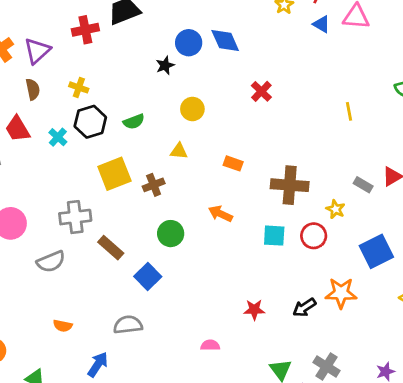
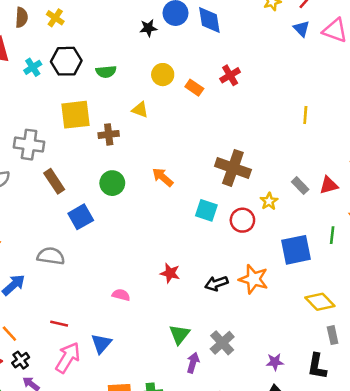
yellow cross: (79, 87) -> (55, 18), moved
orange rectangle: (233, 163) -> (194, 88), moved

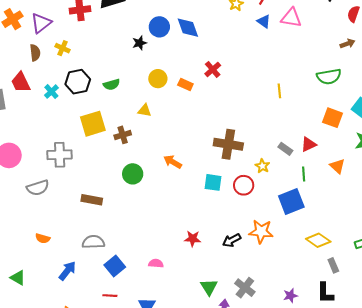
brown rectangle: (54, 181) -> (92, 200), moved, turned -36
blue square: (81, 217) -> (115, 266), moved
green line: (332, 235) -> (304, 174), moved

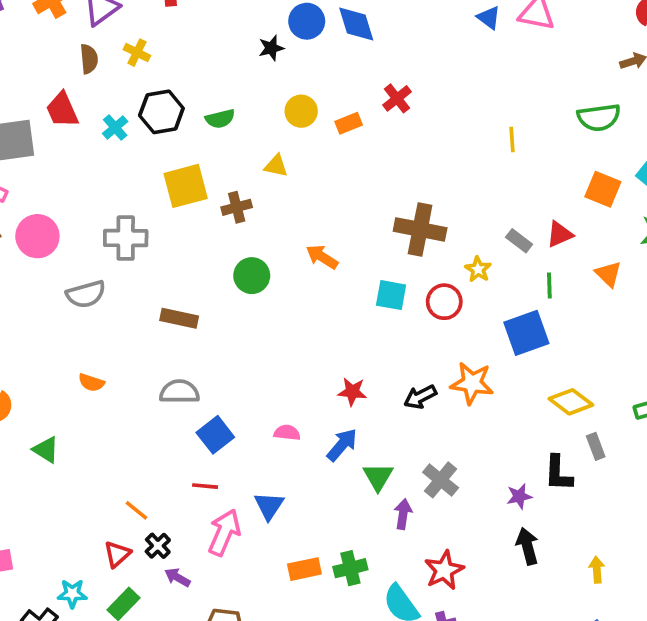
orange rectangle: (185, 85) -> (349, 123), turned -48
blue arrow: (67, 271) -> (342, 445), moved
black L-shape: (325, 293) -> (558, 473), moved

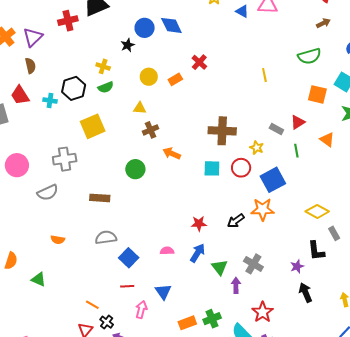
yellow cross: (137, 53) -> (103, 66), moved
cyan cross: (115, 127) -> (50, 100), turned -32
brown cross: (237, 207) -> (151, 130), moved
blue square: (526, 333) -> (273, 180), moved
pink arrow: (224, 532) -> (141, 310), size x0.7

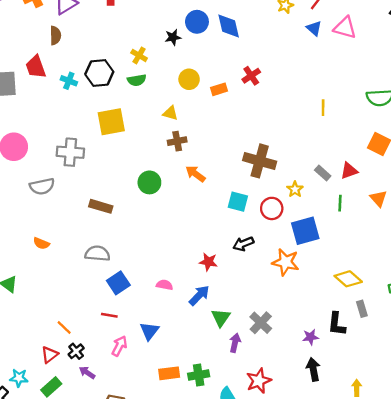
black arrow: (236, 221) -> (243, 244), moved

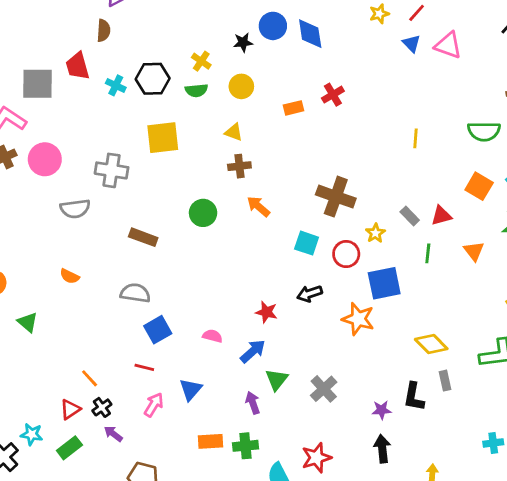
yellow circle: (189, 79) -> (241, 86), moved
purple arrow: (235, 343) -> (253, 403), moved, turned -36

